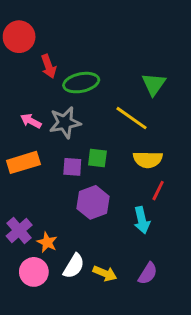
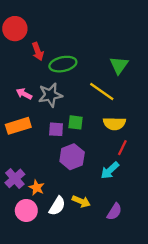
cyan arrow: (142, 220) -> (110, 170), turned 60
yellow arrow: (105, 273) -> (81, 201), moved

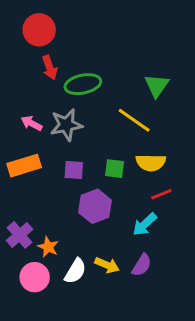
red circle: (15, 29) -> (39, 30), moved
green square: (75, 122) -> (115, 169), moved
red line: (122, 148) -> (161, 194), turned 42
purple semicircle: (114, 212) -> (142, 265), moved

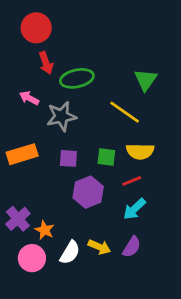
pink arrow: (32, 123) -> (29, 98), moved
red line: (161, 194) -> (132, 181), moved

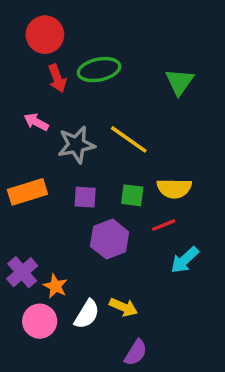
green ellipse: (77, 78) -> (99, 70), moved
green triangle: (146, 80) -> (179, 82), moved
yellow line: (125, 112) -> (129, 139), moved
cyan arrow: (134, 209) -> (185, 260), moved
purple semicircle: (132, 247) -> (136, 353), moved

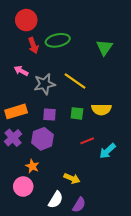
red line: (164, 225) -> (87, 141), moved
purple hexagon: (110, 239) -> (42, 139), moved
purple cross: (22, 272) -> (13, 138), moved
white semicircle: (87, 314) -> (56, 200), moved

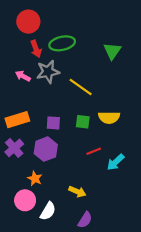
gray star: (44, 84) -> (48, 72), moved
white semicircle: (56, 200) -> (48, 211), moved

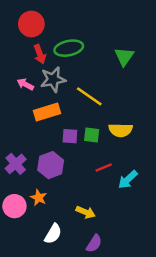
orange rectangle: (17, 120) -> (47, 112), moved
purple square: (53, 123) -> (70, 136), moved
pink circle: (25, 200) -> (14, 206), moved

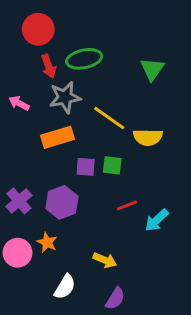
pink arrow: (25, 84) -> (19, 103), moved
yellow semicircle: (121, 130) -> (148, 137), moved

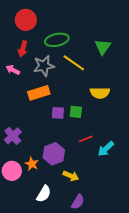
red arrow: (49, 66) -> (23, 49), moved, turned 35
yellow line: (109, 118) -> (74, 63), moved
purple hexagon: (62, 202) -> (54, 154), moved

